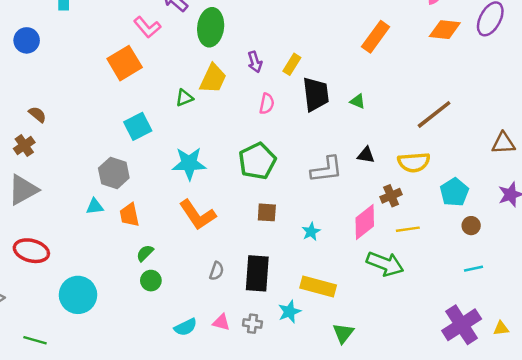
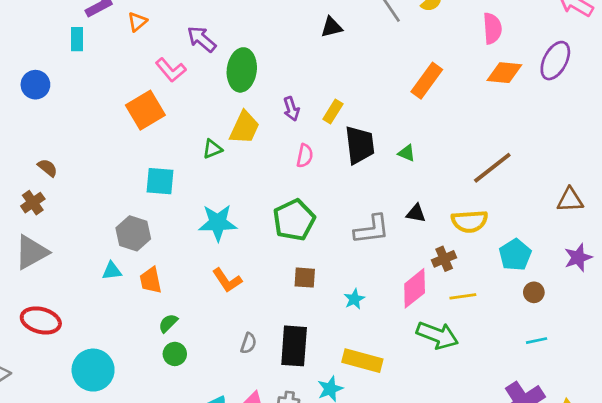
cyan square: (138, 126) -> (160, 181), turned 32
orange L-shape: (197, 215) -> (227, 280), size x0.7

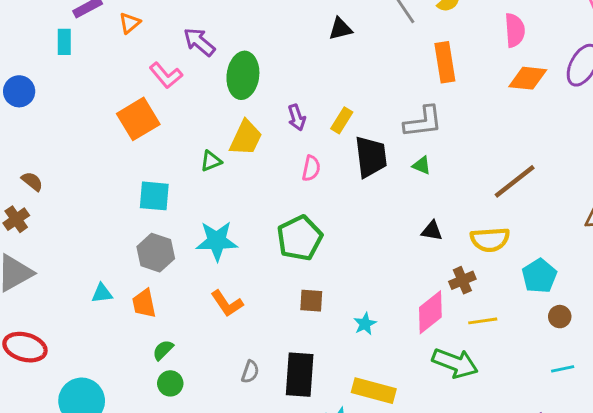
orange rectangle: (427, 81) -> (445, 62), moved, turned -45
gray L-shape: (372, 229) -> (423, 122), moved
gray hexagon: (133, 233) -> (156, 253), moved

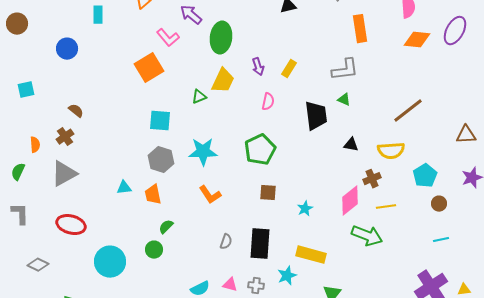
black trapezoid: (371, 157) -> (316, 116), moved
green circle: (170, 383) -> (154, 250), moved

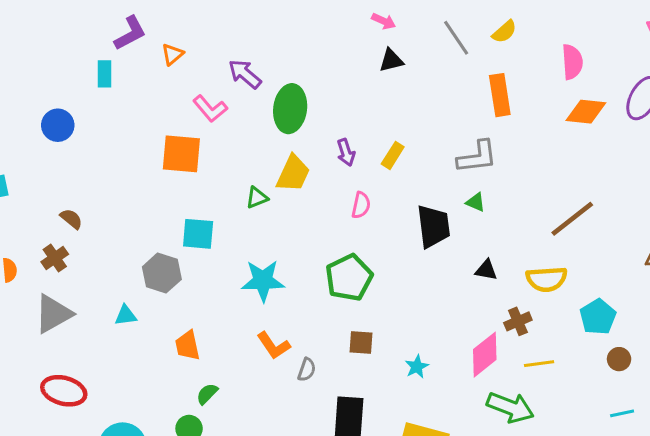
orange square: (149, 68) -> (181, 154), turned 36
gray hexagon: (161, 160) -> (162, 273), moved
cyan triangle: (124, 188) -> (126, 315), moved
gray semicircle: (226, 242) -> (307, 370), moved

